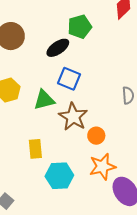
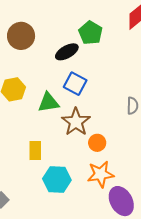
green pentagon: (80, 27) -> (91, 33), turned -30

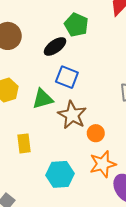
yellow rectangle: (35, 151) -> (24, 143), moved

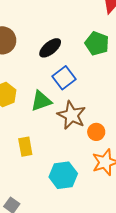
green pentagon: (76, 25) -> (97, 43), moved
blue square: (67, 77) -> (64, 78), turned 35

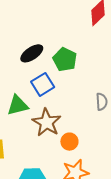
green pentagon: (97, 43) -> (65, 60), moved

